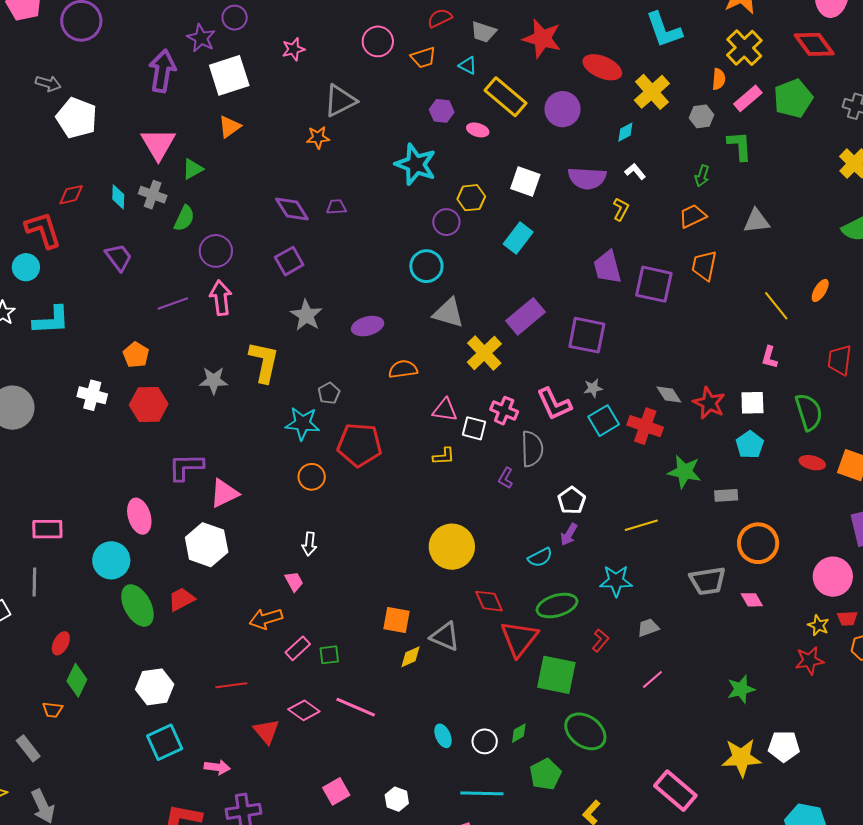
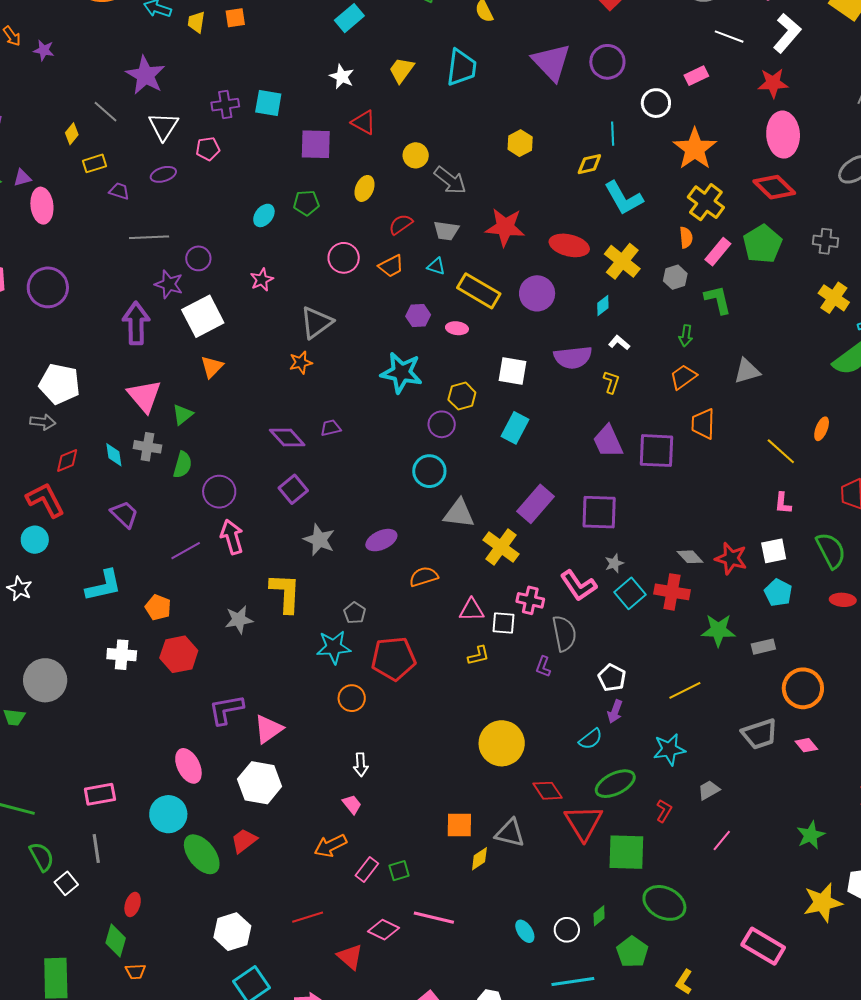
gray arrow: (48, 84) -> (43, 422), moved
cyan L-shape: (51, 320) -> (104, 586), moved
green diamond: (77, 680) -> (116, 941), moved

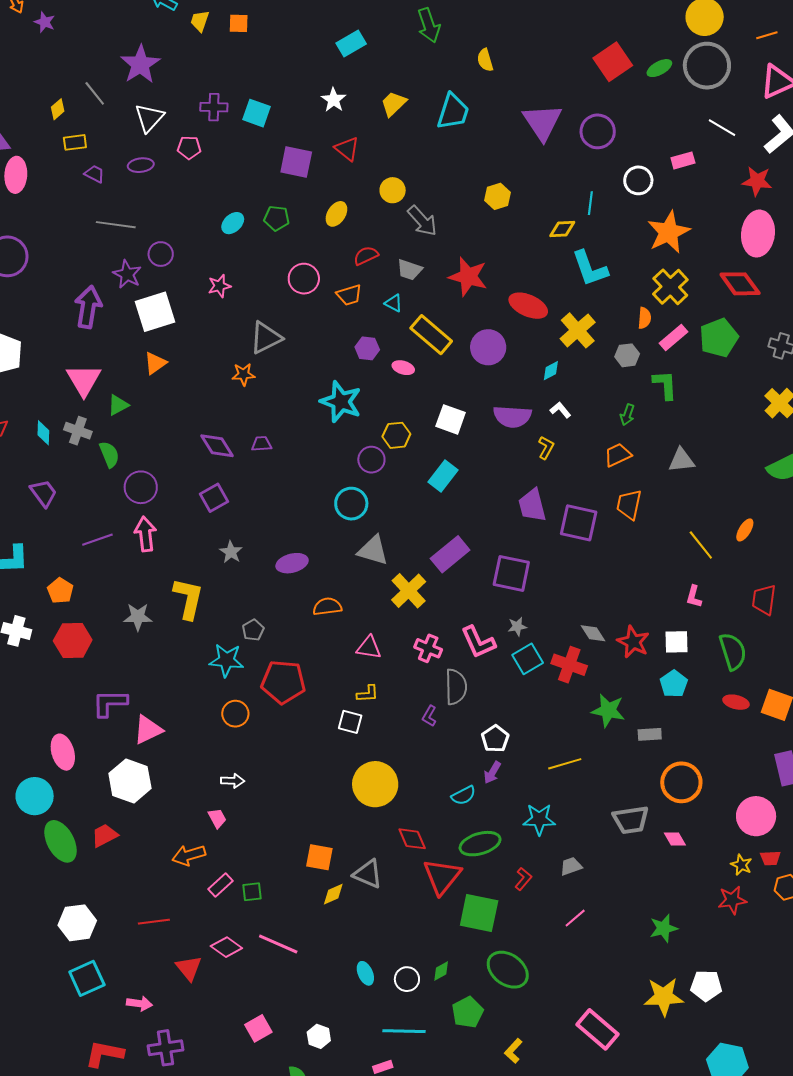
green semicircle: (183, 465) -> (109, 454), turned -48
gray star: (319, 540) -> (231, 552), size x0.7
white square: (504, 623) -> (350, 722), moved
white arrow: (361, 765) -> (233, 781), turned -95

